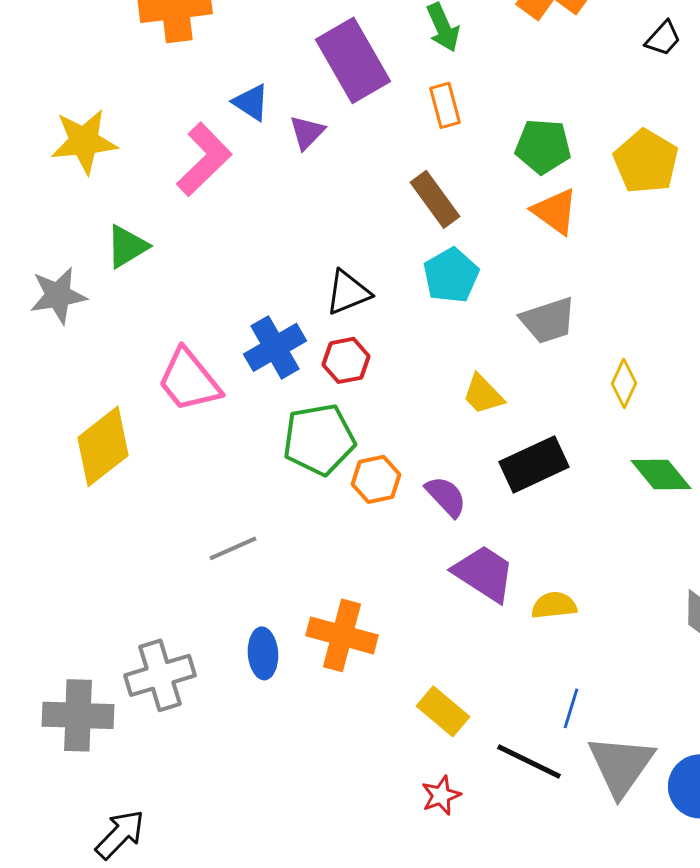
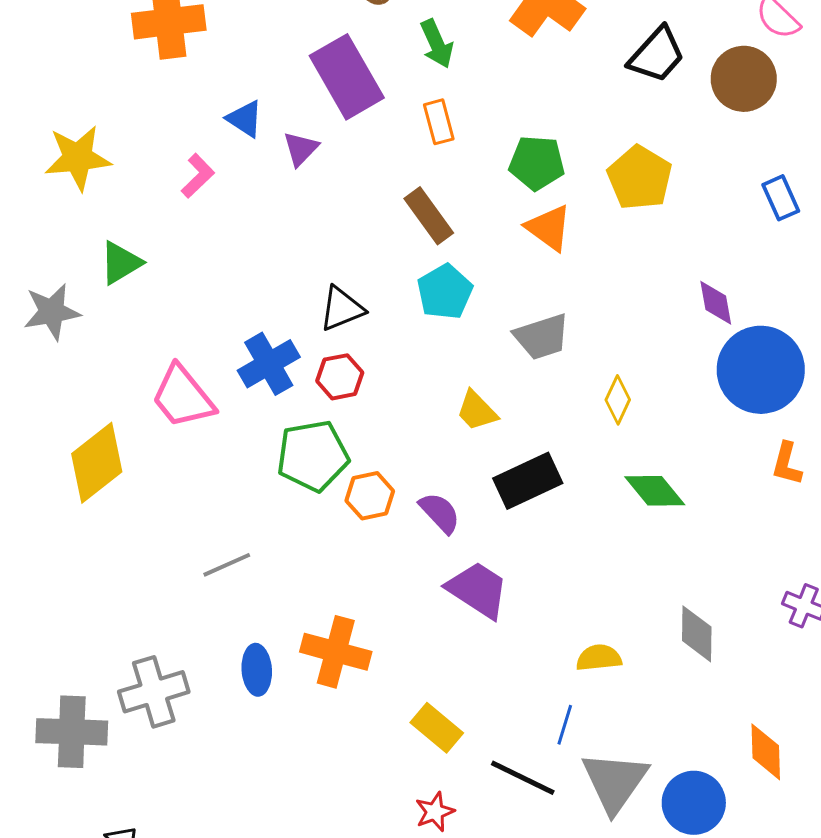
black trapezoid: (663, 38) -> (657, 55), size x1.6
pink L-shape: (204, 159) -> (198, 176), size x0.6
yellow semicircle: (554, 605) -> (599, 658), moved

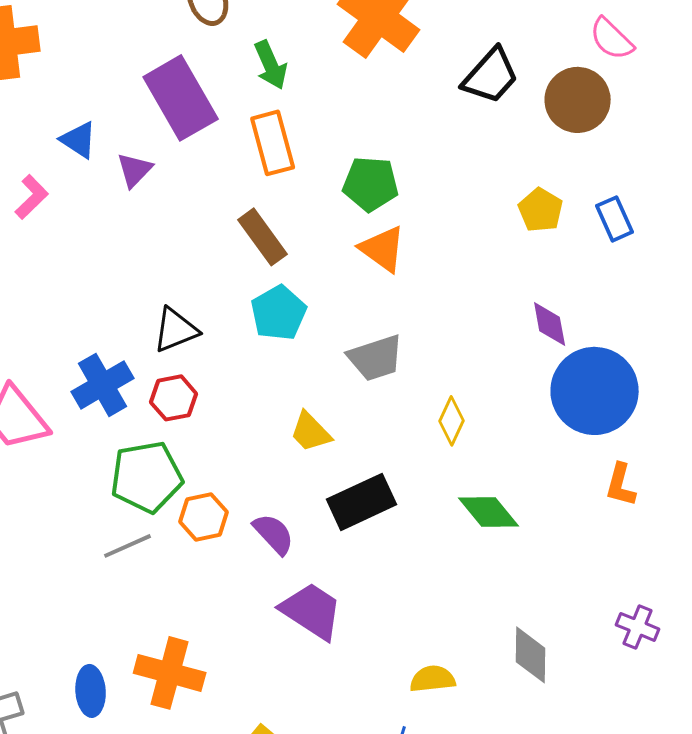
orange rectangle: (439, 122) -> (273, 143), size x1.4
yellow pentagon: (640, 178) -> (541, 210), moved, size x0.7
gray line: (227, 565) -> (128, 546), moved

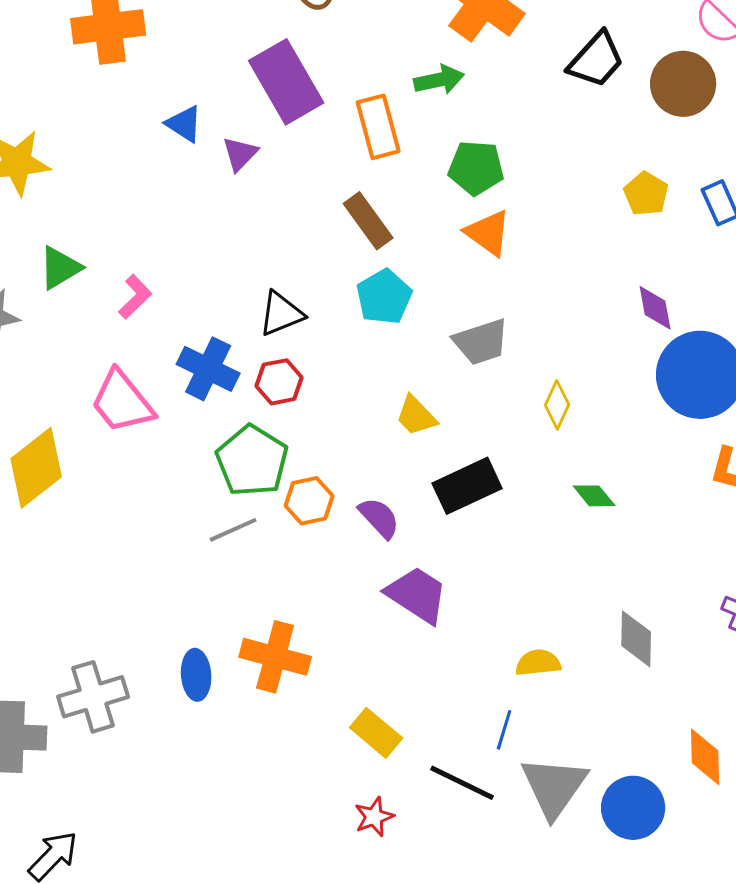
green arrow: (271, 65) -> (439, 80), moved, turned -78
pink L-shape: (32, 197) -> (135, 297), moved
blue cross: (103, 385) -> (208, 369), turned -34
green pentagon: (147, 477) -> (252, 461), turned -30
green diamond: (489, 512) -> (594, 496), size x0.7

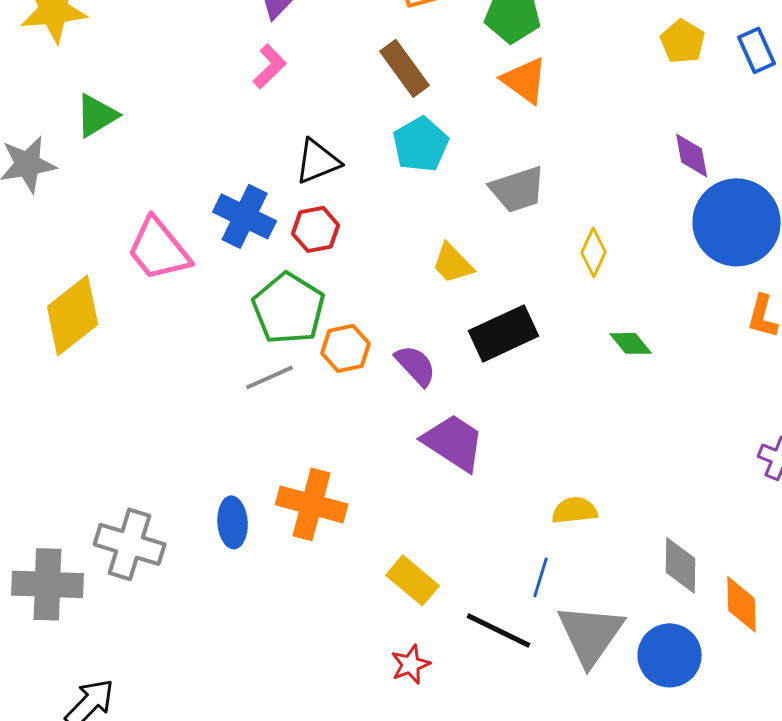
pink L-shape: (135, 297) -> (270, 66), moved
gray diamond: (636, 639) -> (681, 565), moved
gray cross: (93, 697) -> (130, 544), turned 34

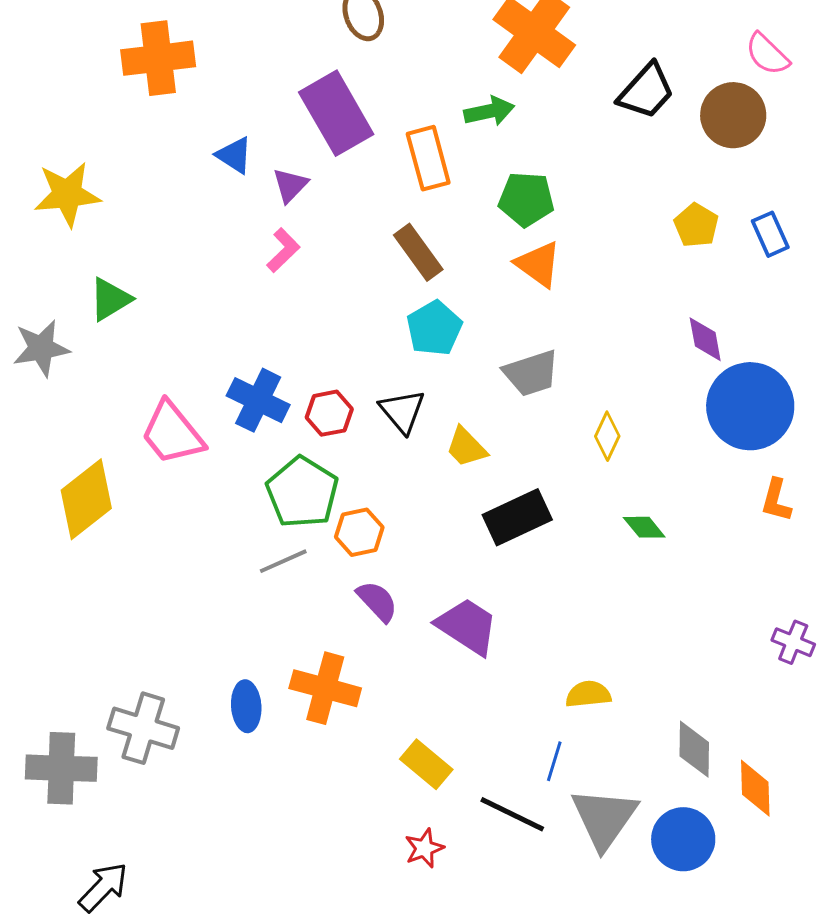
black triangle: (318, 161) -> (402, 411), moved, turned -48
purple semicircle: (416, 365) -> (377, 601), moved

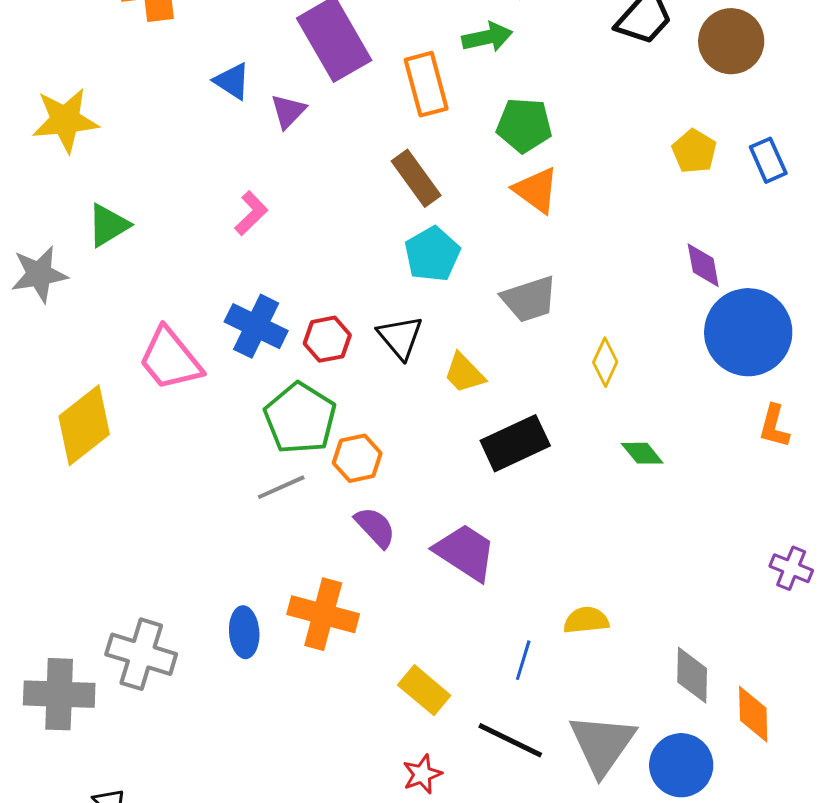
pink L-shape: (283, 250) -> (251, 213), moved
blue line: (554, 761) -> (523, 660), moved

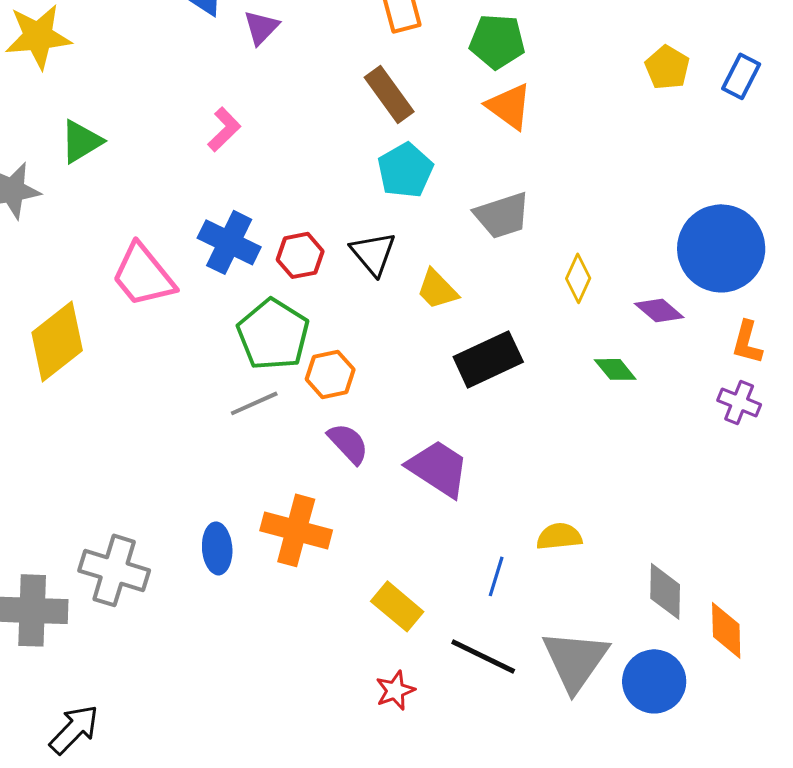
blue rectangle: (768, 160) -> (741, 76), turned 51
purple diamond: (703, 265) -> (659, 310), moved, turned -39
purple cross: (791, 568) -> (739, 402), moved

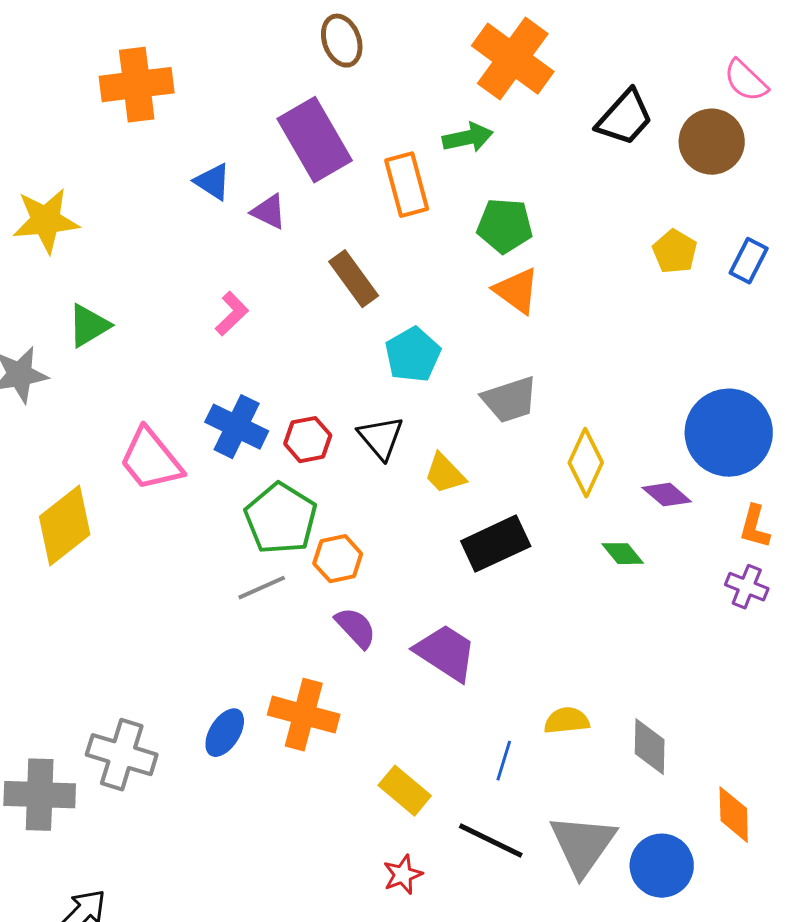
purple triangle: (261, 27) -> (269, 212), turned -48
brown rectangle: (389, 94) -> (354, 279), moved
yellow diamond: (578, 278) -> (586, 463), size x1.4
blue ellipse: (217, 548) -> (225, 733), turned 36
gray diamond: (665, 591) -> (650, 747), moved

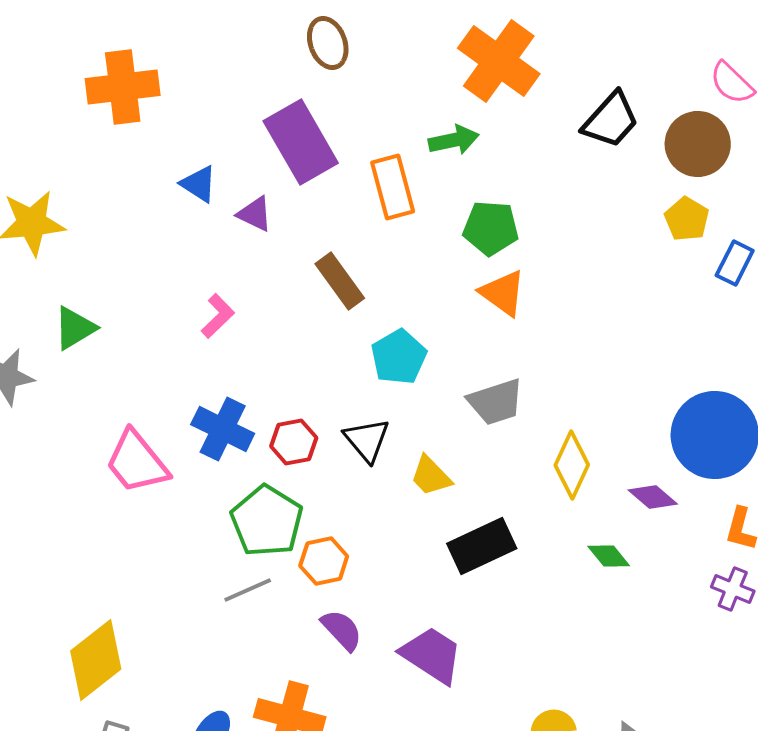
yellow pentagon: (675, 252) -> (687, 219), moved
yellow diamond: (65, 526) -> (96, 660), moved

